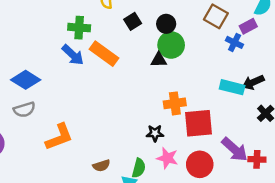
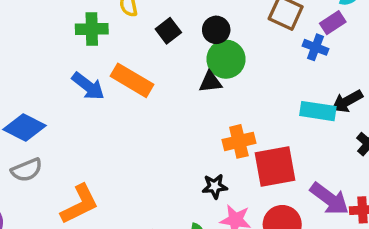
green cross: (79, 28) -> (92, 29), moved

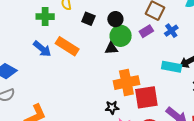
purple rectangle: (333, 23) -> (146, 31), moved
black square: (168, 31) -> (88, 19), turned -32
blue cross: (315, 47) -> (171, 31), turned 32
orange cross: (239, 141) -> (126, 83), size x1.4

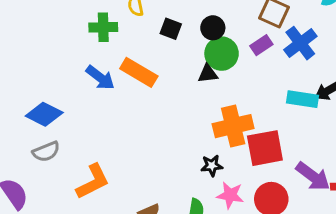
blue cross: (171, 31) -> (300, 43), size x1.5

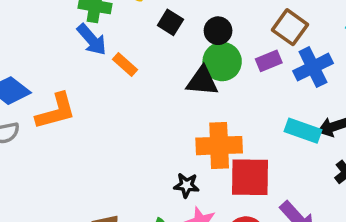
orange rectangle: (139, 72) -> (125, 64), size x0.6
black triangle: (208, 74) -> (202, 81), size x1.4
blue arrow: (100, 78) -> (92, 40), moved
orange L-shape: (93, 182) -> (56, 111), moved

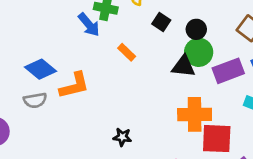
blue arrow: (92, 40) -> (89, 25), moved
purple rectangle: (269, 61) -> (228, 71), moved, size x1.6
black star: (186, 185) -> (122, 137), moved

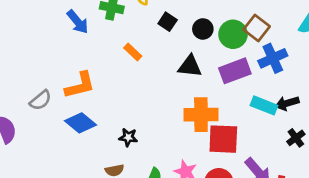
blue arrow: (89, 25) -> (78, 22), moved
green circle: (199, 52) -> (233, 34), moved
blue diamond: (41, 69) -> (80, 123), moved
gray semicircle: (35, 100) -> (40, 100), turned -30

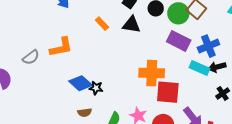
blue cross: (273, 58) -> (208, 46), moved
black triangle: (190, 66) -> (131, 25), moved
purple rectangle: (235, 71) -> (179, 41), turned 45
blue diamond: (80, 123) -> (81, 83), moved

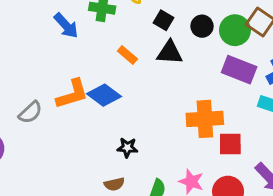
blue diamond: (81, 83) -> (104, 95), moved
red square: (168, 92) -> (230, 144), size x0.7

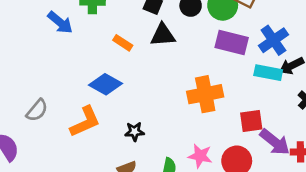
orange L-shape: (72, 94) -> (85, 122), moved
red square: (230, 144) -> (251, 121), moved

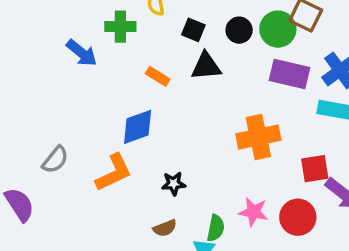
blue diamond: (105, 84) -> (138, 127), turned -48

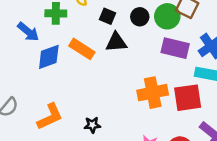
orange rectangle: (158, 76) -> (82, 49), size x1.5
blue diamond: (138, 127) -> (49, 57), moved
red square: (315, 169) -> (188, 98), moved, size x1.4

